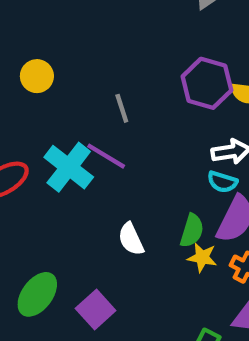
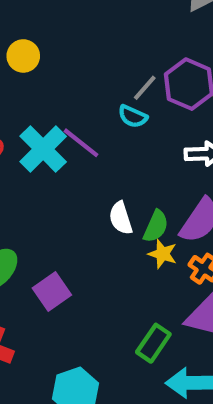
gray line: (122, 108) -> (145, 88), moved, turned 52
cyan semicircle: (222, 182) -> (133, 116), moved
white semicircle: (131, 239) -> (121, 218), moved

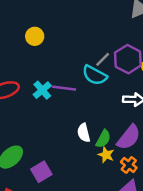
cyan semicircle: (133, 116) -> (95, 75), size x1.5
purple line: (81, 143) -> (64, 88), turned -35
cyan cross: (43, 149) -> (42, 90), size x0.7

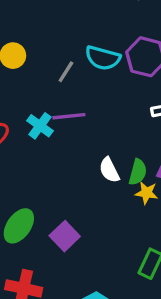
gray line: (103, 59) -> (66, 72), moved
cyan semicircle: (95, 75) -> (103, 58), moved

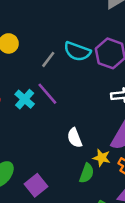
purple line: (69, 116) -> (47, 94), turned 50
green semicircle: (138, 172) -> (87, 173), moved

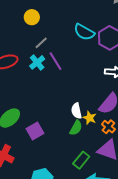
gray line: (48, 59) -> (41, 43), moved
white semicircle: (75, 138) -> (76, 111), moved

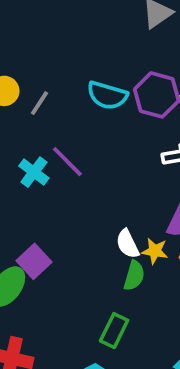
gray line: (41, 43) -> (39, 103), moved
purple square: (35, 131) -> (34, 261), moved
green rectangle: (81, 160) -> (114, 331), moved

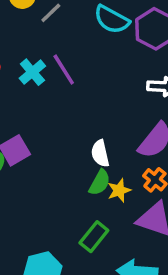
yellow star: (155, 251) -> (119, 190), moved, turned 30
green rectangle: (114, 331) -> (94, 237), moved

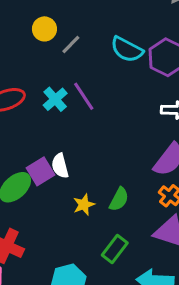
white semicircle: (100, 153) -> (60, 166), moved
yellow star: (119, 190) -> (84, 205), moved

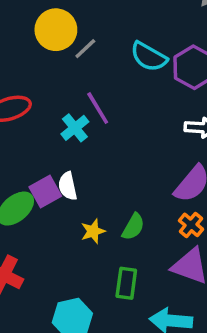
yellow circle: (44, 29) -> (56, 30), size x1.5
cyan cross: (55, 99) -> (75, 128), moved
green rectangle: (115, 249) -> (126, 283), turned -32

